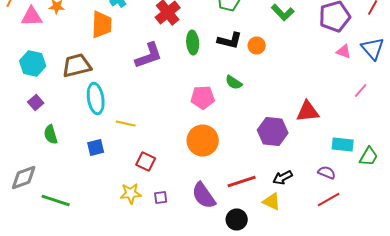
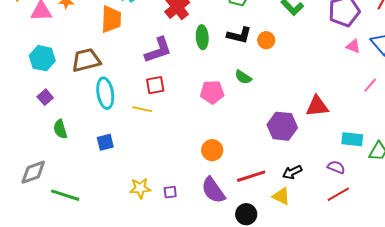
yellow line: (126, 124) -> (142, 109), moved
orange circle: (203, 140) -> (212, 150), moved, size x0.7
red square: (146, 162) -> (155, 85), moved, turned -36

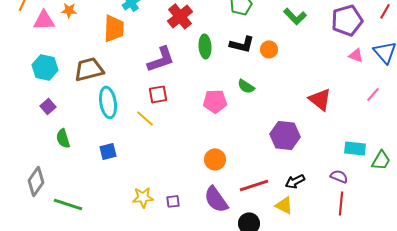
red triangle: (317, 106) -> (320, 99), moved, turned 45
yellow line: (142, 109) -> (145, 118), turned 30
gray diamond: (33, 172) -> (36, 181), turned -36
red line: (338, 194) -> (341, 203), turned -55

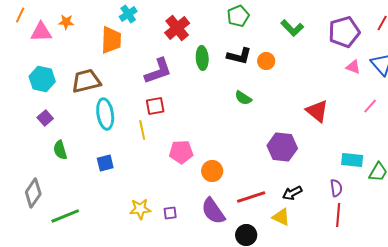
pink pentagon: (215, 101) -> (181, 152), moved
yellow line: (145, 118) -> (142, 130), turned 36
purple semicircle: (339, 176) -> (336, 188), turned 60
green line: (68, 204) -> (65, 216), turned -40

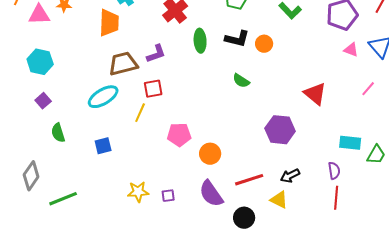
purple L-shape: (158, 71) -> (156, 54), size x0.7
brown trapezoid: (86, 81) -> (123, 64), moved
cyan ellipse: (105, 114) -> (103, 97), turned 68
yellow line: (142, 130) -> (140, 113), turned 36

